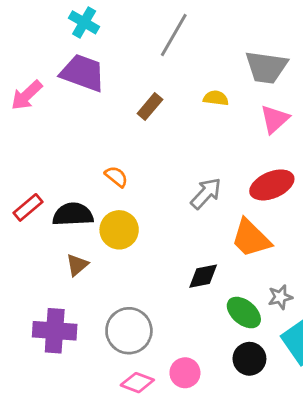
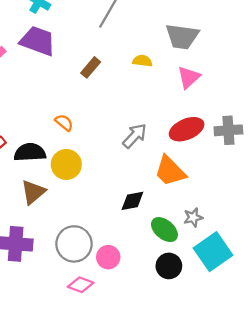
brown triangle: (77, 265) -> (33, 192), size x1.4
pink circle: (185, 373) -> (108, 257), moved

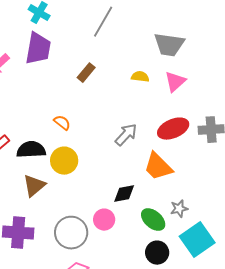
purple trapezoid: (38, 41) -> (38, 49), turned 80
yellow semicircle: (142, 61) -> (140, 77), moved
pink circle: (108, 257) -> (104, 220), moved

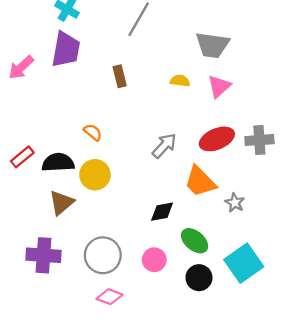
brown rectangle: (86, 73) -> (120, 76), turned -54
gray star: (179, 209) -> (235, 203), moved, turned -30
pink circle: (104, 220) -> (154, 260), moved

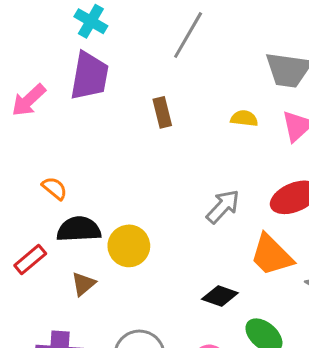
orange semicircle: (93, 132) -> (54, 188), moved
red rectangle: (22, 157) -> (30, 260), moved
brown triangle: (61, 203) -> (83, 284), size x0.7
black diamond: (162, 212) -> (220, 296), turned 30

